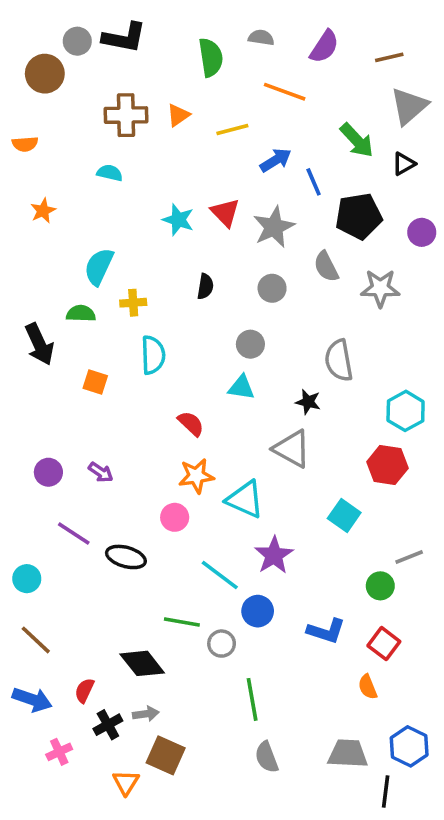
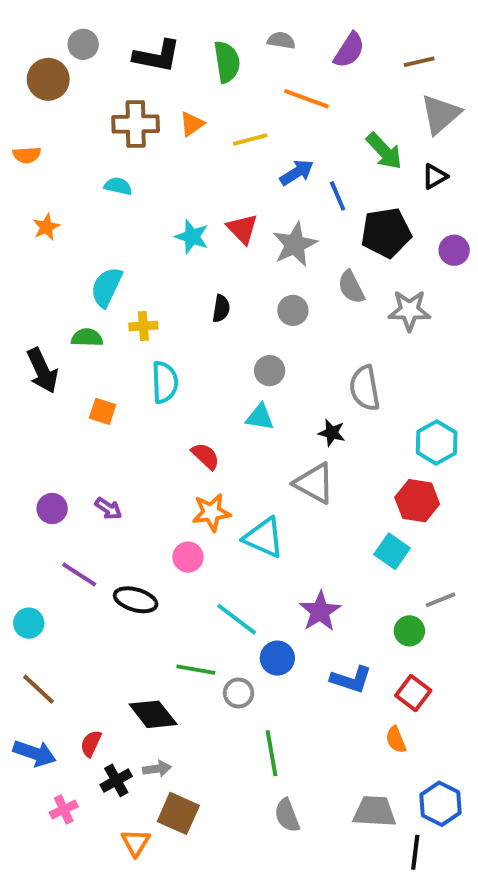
black L-shape: (124, 38) -> (157, 56), moved
cyan square: (344, 516) -> (392, 551), moved
purple star: (274, 555) -> (320, 611), moved

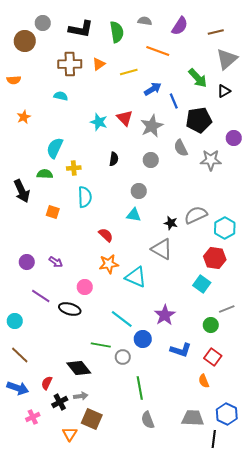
purple circle: (454, 250) -> (234, 138), moved
gray semicircle: (365, 388) -> (196, 215), moved, turned 75
pink circle: (188, 557) -> (85, 287), moved

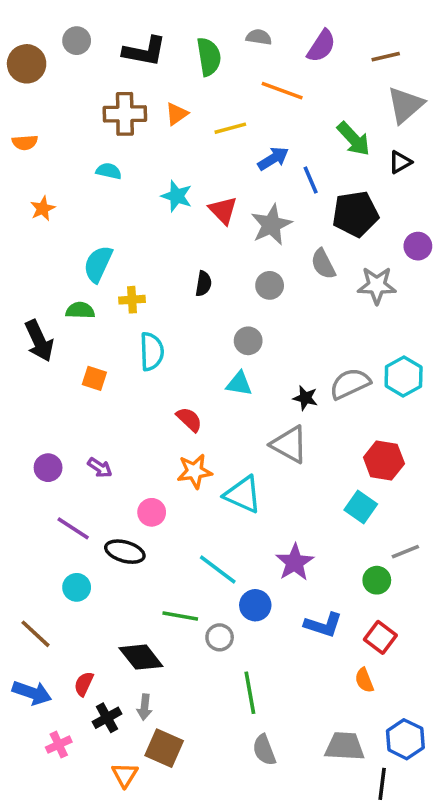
brown circle: (25, 41) -> (27, 64), moved
cyan star: (99, 122) -> (177, 196), moved
cyan hexagon: (225, 228) -> (404, 377), moved
cyan circle: (15, 321) -> (77, 587), moved
gray arrow: (81, 396) -> (145, 707), turned 104

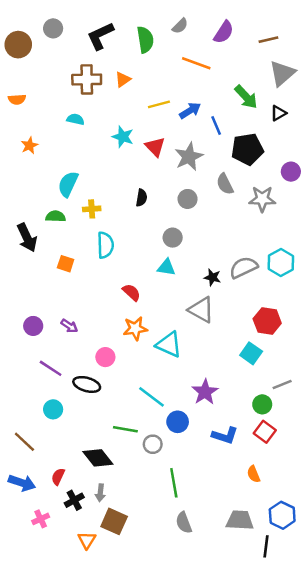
gray semicircle: (259, 37) -> (180, 26), turned 126
black L-shape: (145, 51) -> (100, 36), turned 144
yellow line: (230, 128) -> (159, 104), moved
red square: (380, 637) -> (265, 432), moved

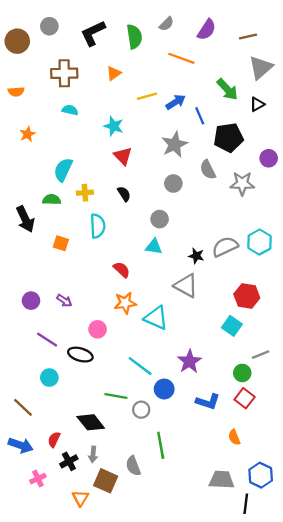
brown cross: (87, 79) -> (64, 73), moved
red triangle: (155, 147) -> (123, 156), moved
black semicircle: (141, 198) -> (124, 194), moved, turned -42
gray semicircle: (184, 523) -> (133, 466), moved

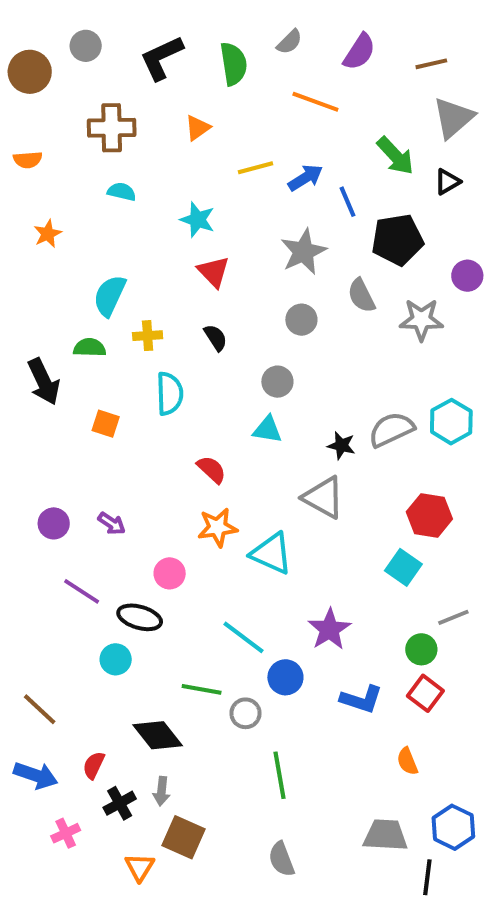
cyan circle: (49, 378) -> (116, 659), moved
gray semicircle: (133, 466) -> (281, 859), moved

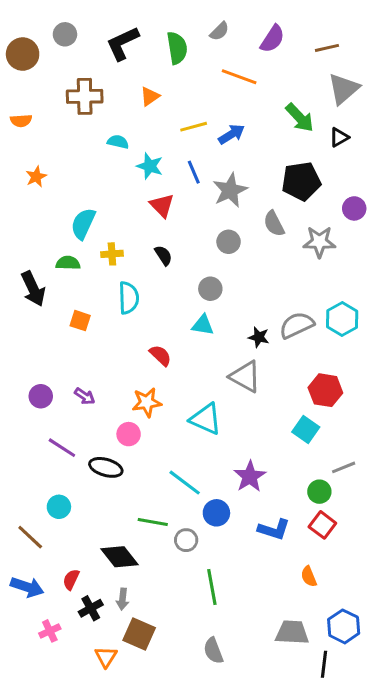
cyan semicircle: (122, 192) -> (118, 142), moved
blue line: (347, 202) -> (194, 172), moved
orange star: (218, 527) -> (147, 402), moved
cyan circle: (116, 659) -> (59, 507), moved

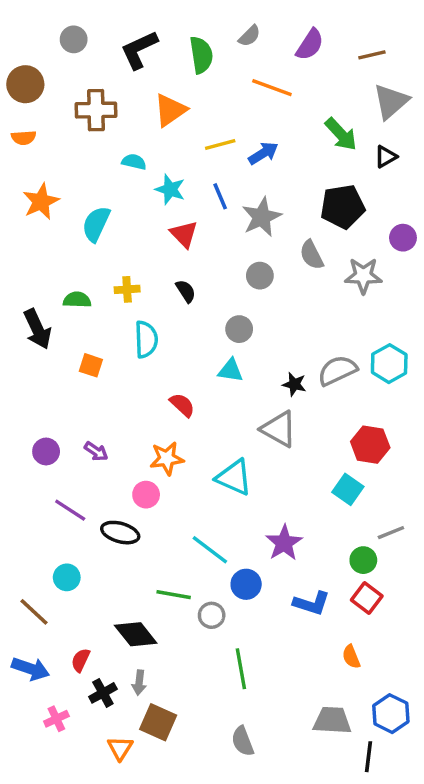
brown circle: (23, 54) -> (25, 84), moved
orange triangle: (150, 96) -> (170, 110), size x1.5
orange star: (36, 177) -> (41, 201), size x1.5
cyan semicircle: (83, 224) -> (96, 224), moved

